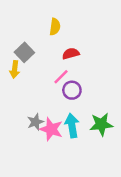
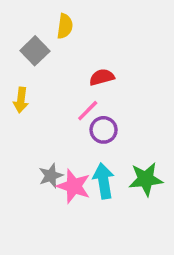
yellow semicircle: (55, 27) -> (65, 26), moved
gray square: (24, 52) -> (35, 51), moved

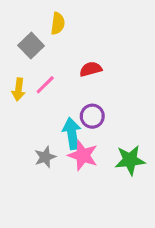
pink line: (88, 111) -> (45, 85), moved
cyan arrow: (104, 181) -> (72, 133), moved
pink star: (74, 186) -> (83, 155), moved

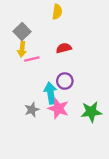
yellow semicircle: (58, 24) -> (57, 12), moved
pink line: (45, 85) -> (32, 59), turned 32
yellow arrow: (18, 89) -> (22, 49), moved

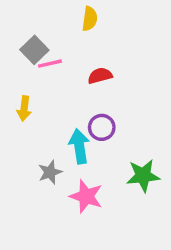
yellow arrow: (22, 49) -> (24, 108), moved
pink line: (32, 59) -> (50, 64), moved
pink star: (58, 108) -> (86, 196), moved

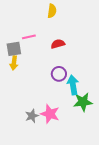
gray square: (34, 50) -> (14, 49), moved, turned 35
cyan arrow: (79, 146) -> (73, 85), moved
gray star: (50, 172) -> (32, 116), moved

